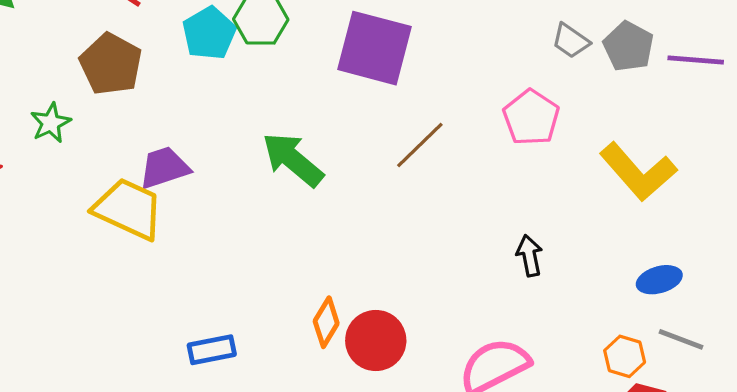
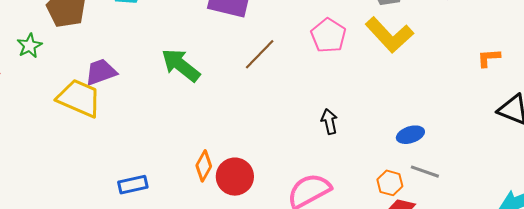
yellow L-shape: (638, 172) -> (389, 35), moved

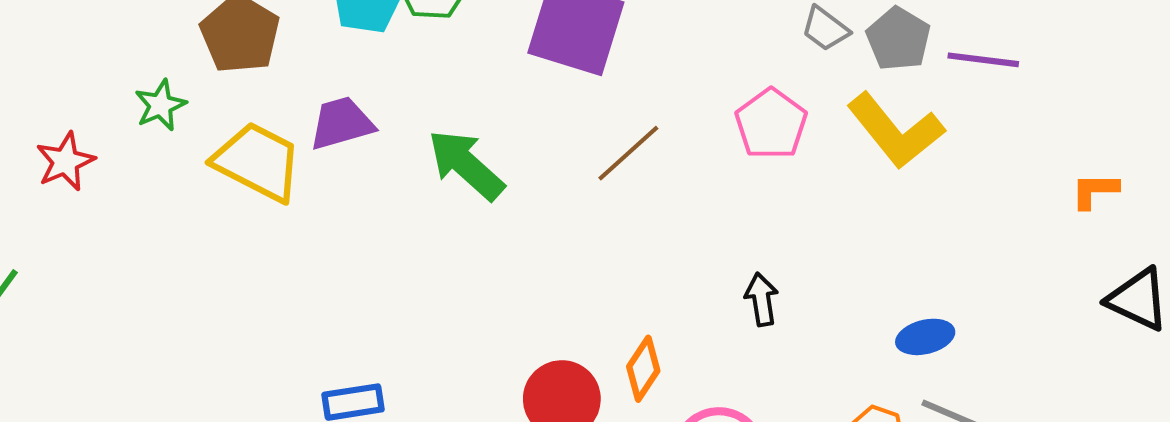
purple trapezoid: (101, 72) -> (342, 123), moved
yellow trapezoid: (79, 98) -> (258, 162), moved
orange diamond: (204, 166) -> (643, 369), moved

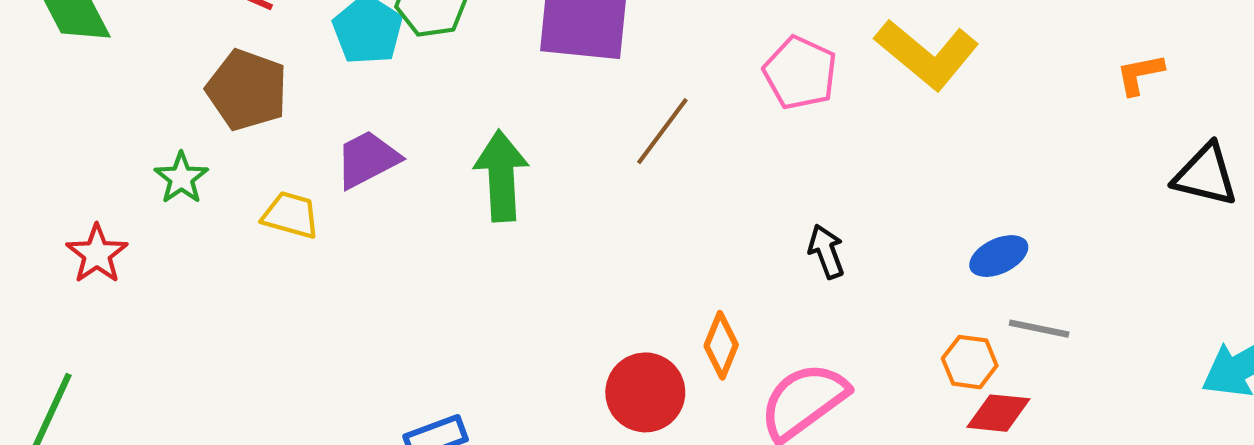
yellow trapezoid: (258, 162) -> (291, 215), size x0.6
green arrow: (466, 165) -> (501, 176), turned 56

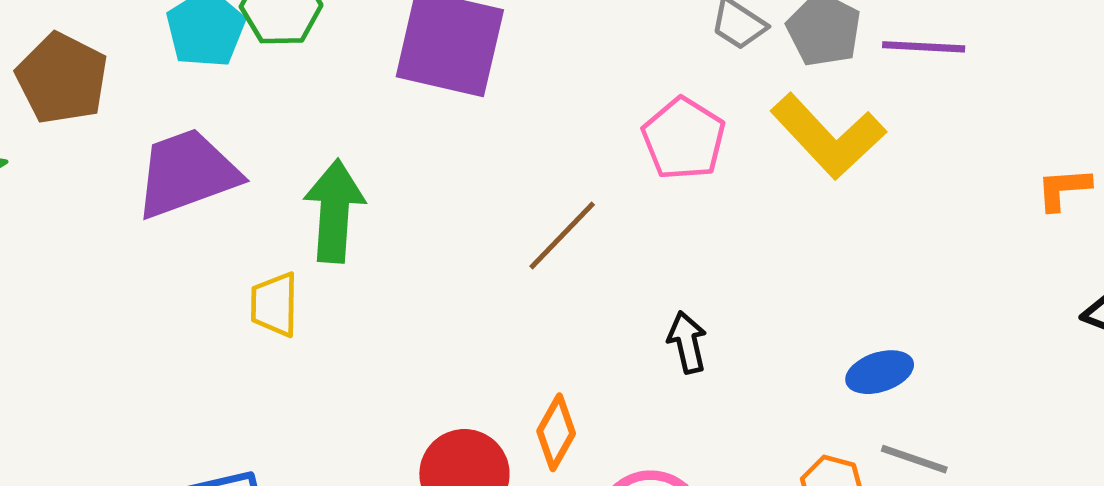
brown line: (662, 131) -> (562, 236), moved
purple trapezoid: (367, 159) -> (187, 173), size x1.4
yellow trapezoid: (291, 215) -> (274, 304), moved, turned -112

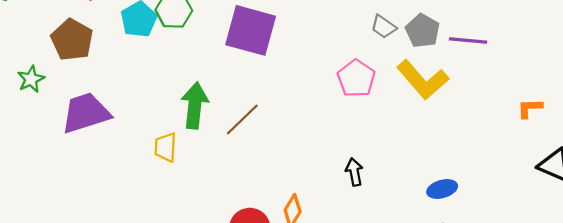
purple trapezoid: (187, 173) -> (86, 113), moved
brown line: (562, 236) -> (242, 120), moved

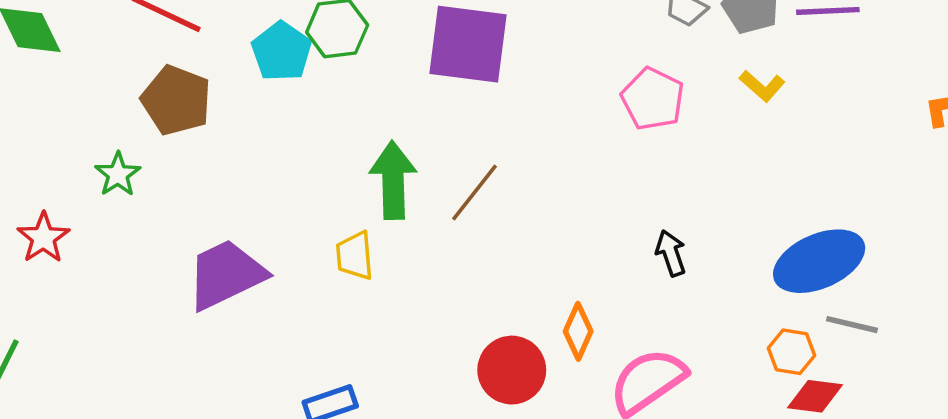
yellow L-shape: (423, 80) -> (762, 86), size x0.5
purple trapezoid: (86, 113) -> (226, 274), moved
blue ellipse: (442, 189) -> (819, 261), size x1.8

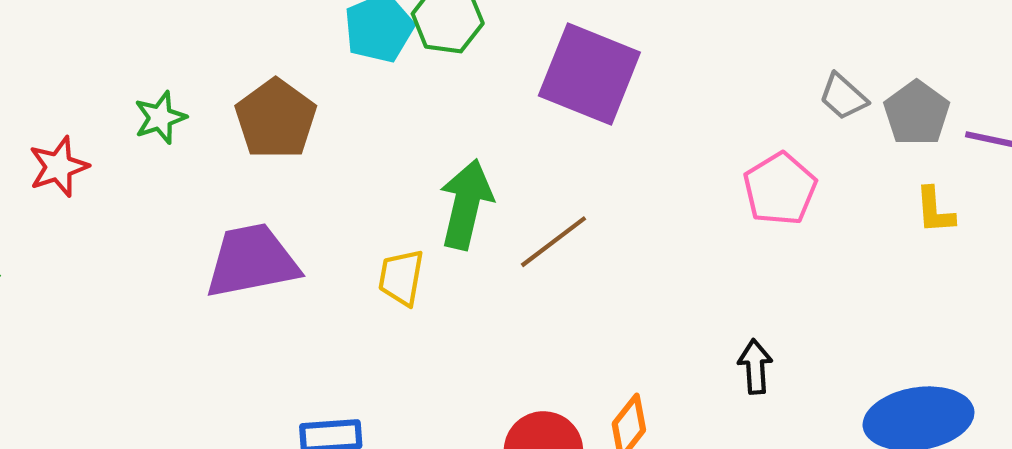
yellow L-shape: (762, 86) -> (935, 210), moved, turned 30
brown pentagon: (176, 100) -> (276, 119), moved

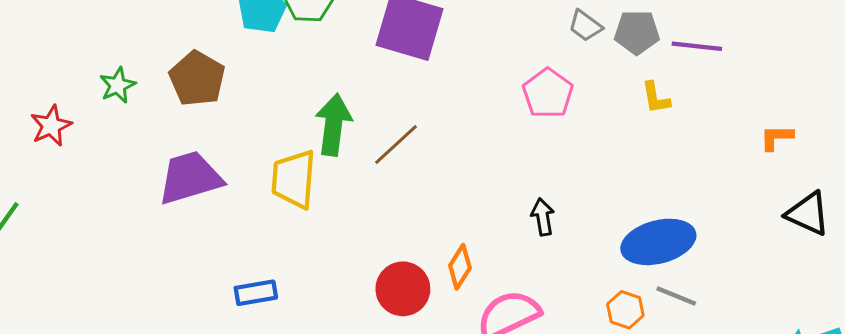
gray pentagon: (917, 113) -> (637, 32), turned -30
yellow trapezoid: (401, 277) -> (294, 179), size x1.5

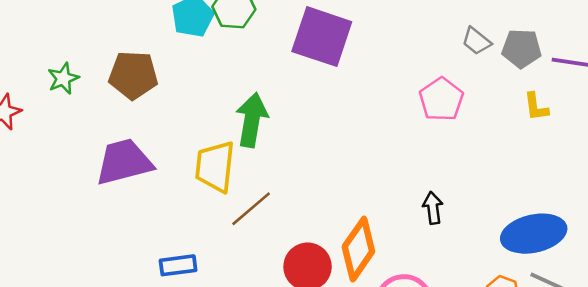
brown pentagon: (197, 79) -> (133, 75), turned -30
brown line: (396, 145) -> (251, 209), moved
orange diamond: (460, 267) -> (358, 249), size x1.6

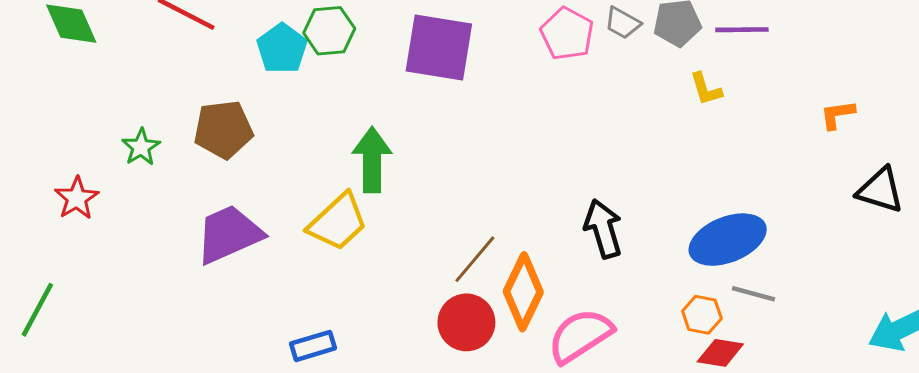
pink pentagon: (441, 99) -> (567, 34), moved
yellow trapezoid: (215, 167) -> (338, 222), turned -130
black arrow: (433, 208) -> (603, 229), size x1.5
brown line: (251, 209) -> (475, 259), moved

